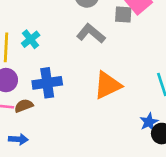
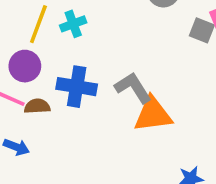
gray L-shape: (91, 33) -> (133, 88), moved

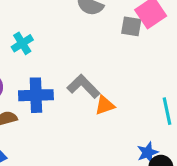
orange triangle: (153, 114) -> (105, 105), size x0.6

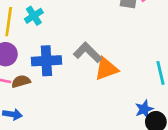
orange triangle: (105, 105) -> (106, 69), size x1.4

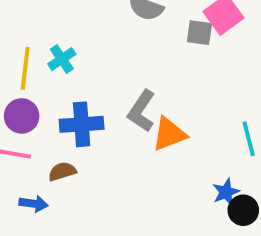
gray L-shape: (88, 52) -> (142, 111), turned -100
brown semicircle: (21, 81) -> (62, 171), moved

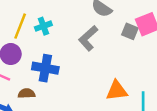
gray L-shape: (142, 111) -> (88, 38), moved
orange triangle: (169, 134) -> (117, 91), moved

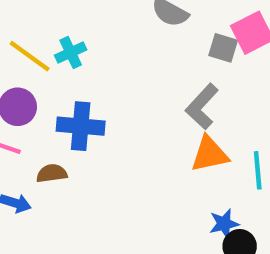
yellow line: (20, 26) -> (30, 56), turned -70
gray L-shape: (88, 38) -> (202, 106), moved

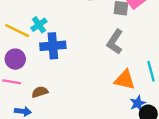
blue cross: (81, 126) -> (53, 46), moved
orange triangle: (209, 154) -> (125, 80), moved, turned 35

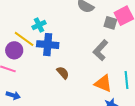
yellow line: (17, 31) -> (24, 39), moved
brown semicircle: (40, 92) -> (63, 73), moved, turned 56

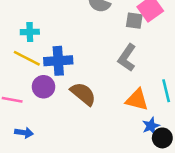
cyan cross: (39, 25) -> (30, 32), moved, turned 32
purple circle: (14, 50) -> (44, 87), moved
brown semicircle: (63, 73) -> (83, 94), size x1.5

